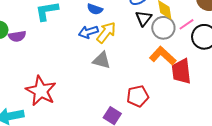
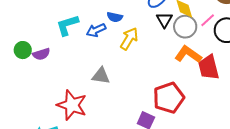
blue arrow: (88, 32) -> (96, 30), moved
gray triangle: (102, 60) -> (101, 76), moved
red pentagon: (138, 96) -> (169, 98), size x1.4

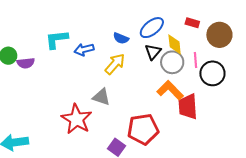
blue semicircle: (115, 17) -> (121, 38), moved
pink line: (208, 20) -> (195, 60), turned -63
gray triangle: (101, 76) -> (101, 97), moved
red star: (72, 105) -> (77, 119), moved

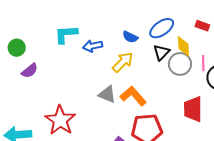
purple semicircle: (26, 63) -> (30, 71), moved, turned -36
orange L-shape: (170, 90) -> (133, 96), moved
red star: (77, 119) -> (60, 120), moved

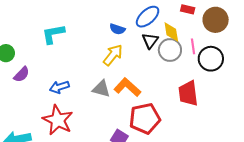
blue arrow: (93, 46) -> (59, 87), moved

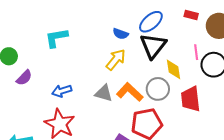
yellow diamond: (171, 32) -> (173, 69), moved
black triangle: (150, 41) -> (153, 46), size x1.6
gray circle: (170, 50) -> (158, 89), moved

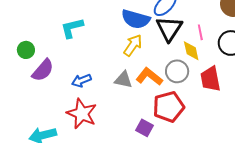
blue semicircle: (121, 34) -> (136, 19), size x1.8
pink line: (196, 52) -> (200, 32), moved
purple semicircle: (24, 78) -> (43, 70), size x1.4

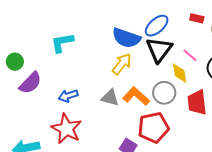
pink line: (200, 32) -> (190, 55), turned -42

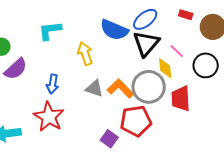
yellow arrow: (122, 64) -> (85, 54), moved, turned -60
gray circle: (164, 93) -> (149, 87), size x1.4
blue arrow: (68, 96) -> (53, 84), turned -66

